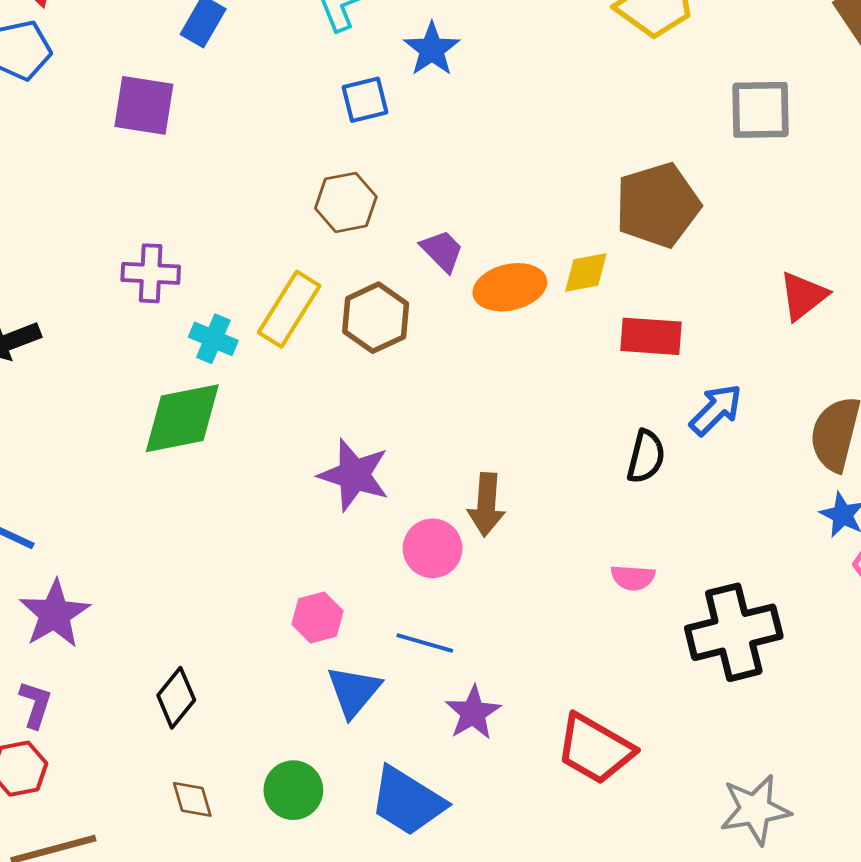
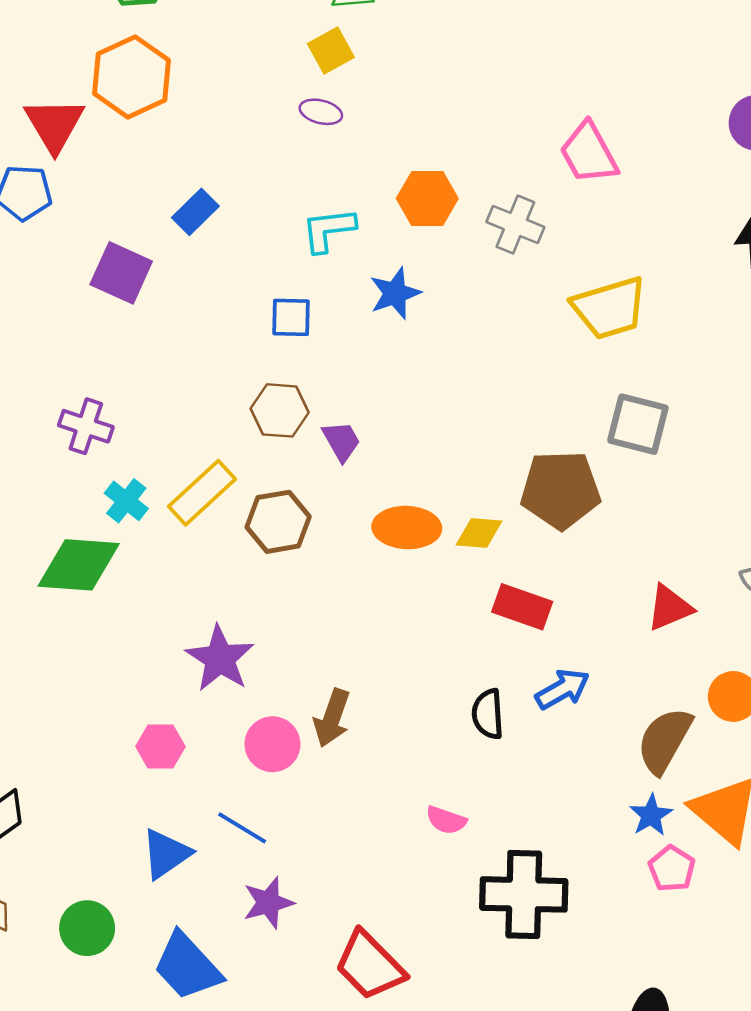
blue square: (365, 100) -> (291, 317), moved
gray square: (760, 110) -> (638, 424), moved
purple trapezoid: (442, 251) -> (341, 441), moved
black semicircle: (646, 457) -> (488, 714), turned 147
pink hexagon: (317, 618) -> (160, 746), moved

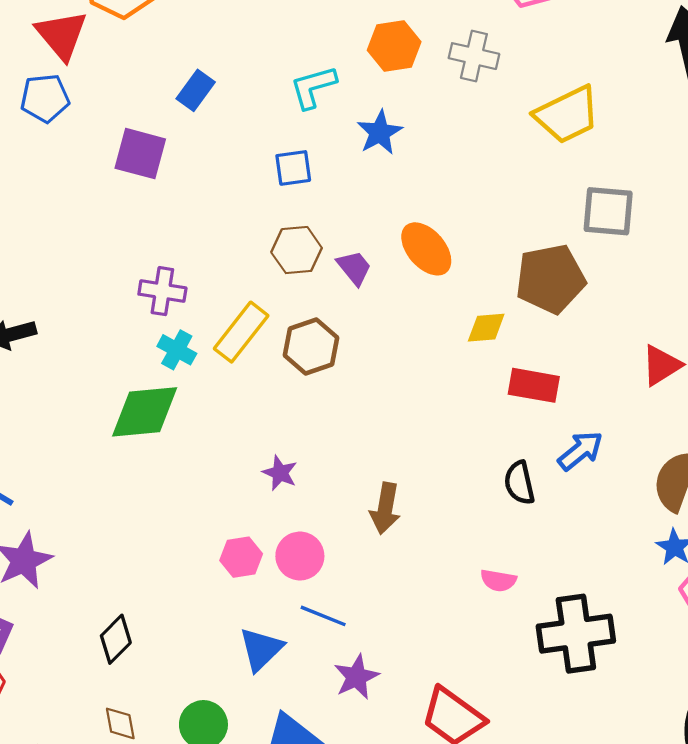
purple cross: (86, 426) -> (162, 291), moved
orange ellipse: (407, 528) -> (426, 249), moved, turned 56
purple star: (220, 659) -> (280, 473), size x0.6
pink circle: (272, 744) -> (300, 556), moved

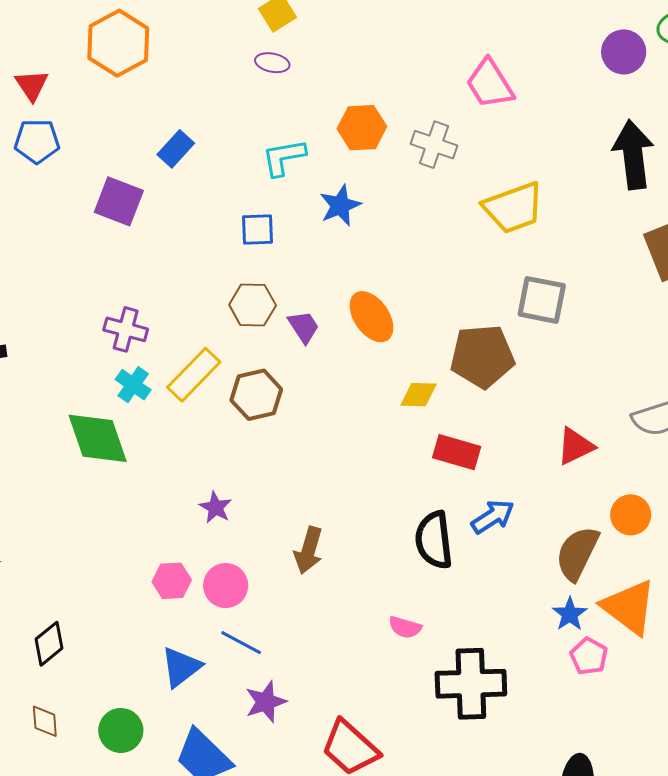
red triangle: (62, 35) -> (32, 85), moved, size x0.7
green diamond: (145, 412) -> (98, 438), turned 70
black semicircle: (519, 483) -> (434, 540), size x1.4

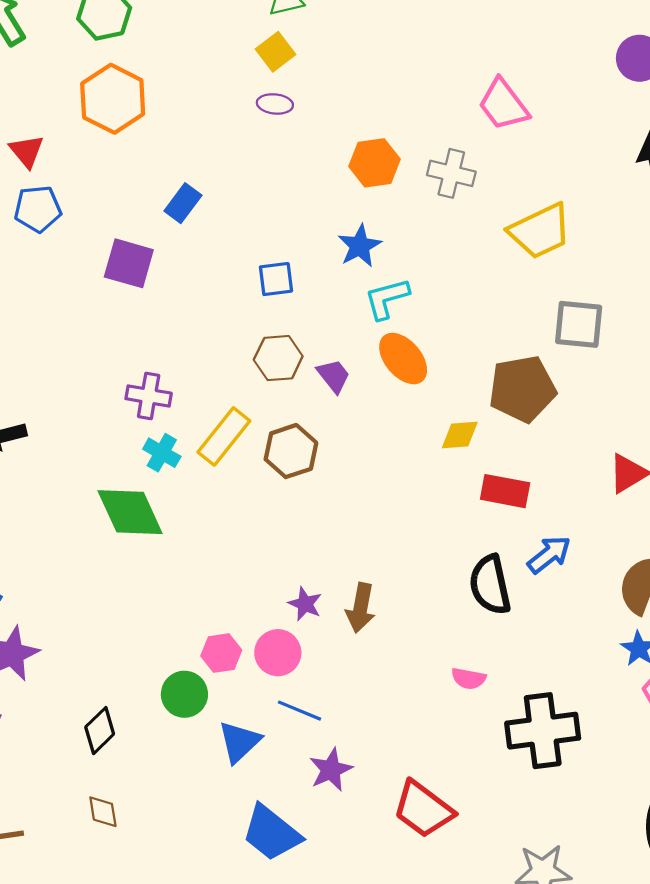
cyan L-shape: (284, 157) -> (387, 299), moved
purple star: (216, 507) -> (305, 604), moved
green circle: (121, 730) -> (184, 694), moved

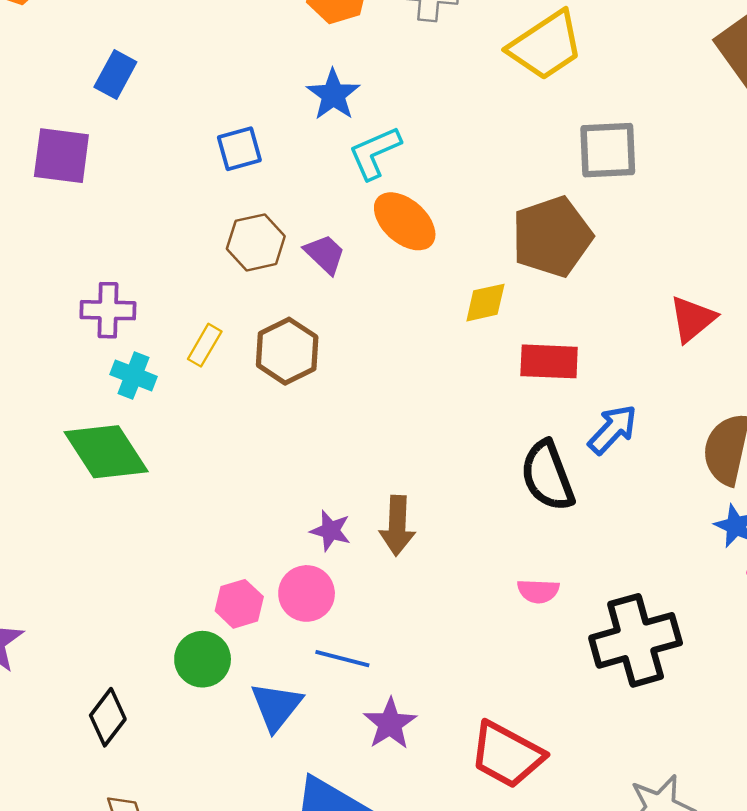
yellow rectangle: (224, 436) -> (205, 345), size x0.6

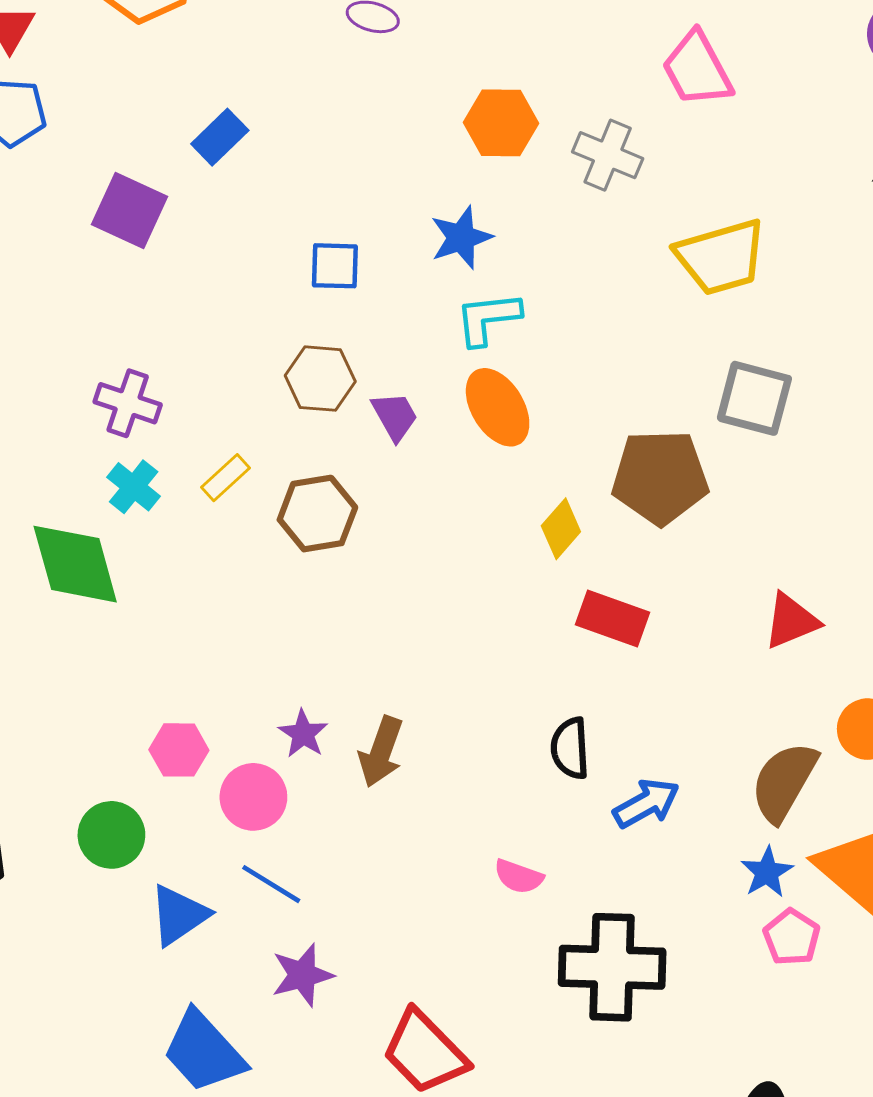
yellow diamond: (485, 303) -> (561, 529), turned -54
blue arrow: (613, 429) -> (646, 803), moved
black semicircle: (547, 476) -> (570, 748), size x0.7
pink hexagon: (239, 604) -> (179, 750), moved

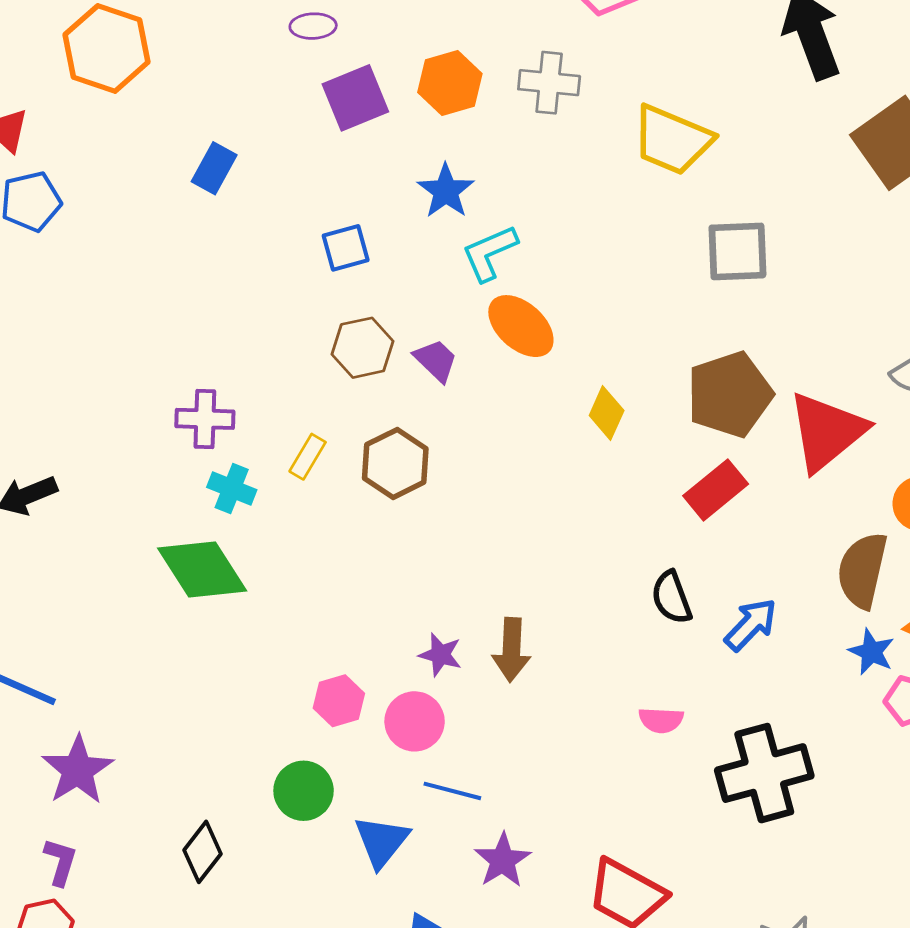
purple square: (129, 210) -> (355, 98), moved, turned -30
yellow trapezoid: (721, 257) -> (672, 140), turned 56
brown pentagon: (660, 477) -> (730, 394), moved
red rectangle: (613, 618) -> (716, 490), moved, turned -42
red triangle: (791, 621) -> (827, 432), size x1.6

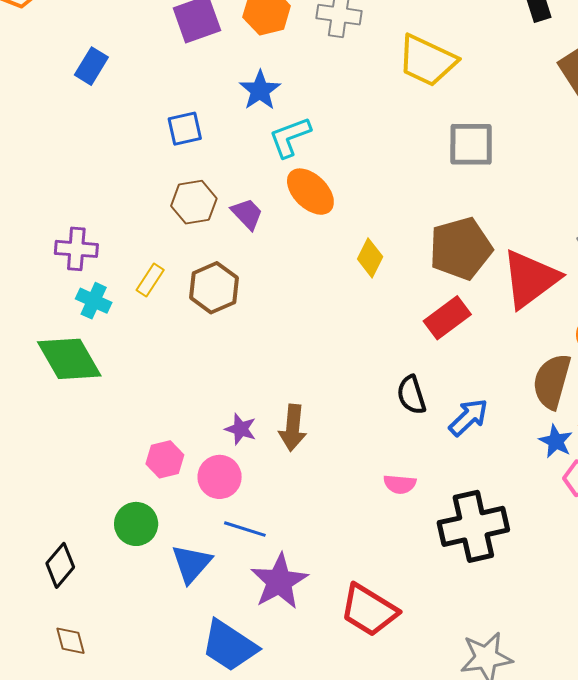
purple star: (503, 860) -> (279, 581), size x1.4

